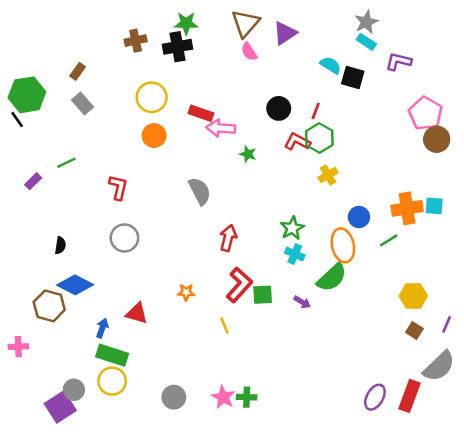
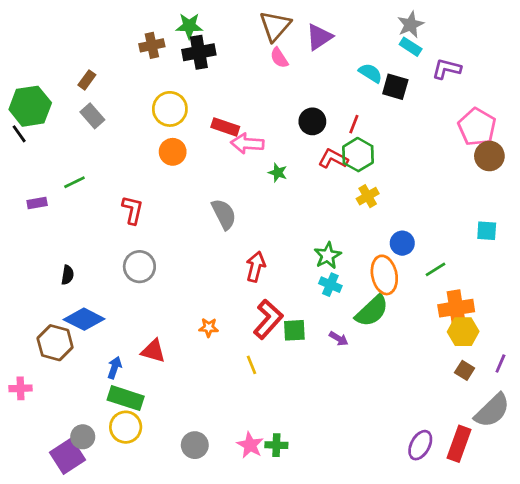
green star: (186, 23) -> (189, 26), moved
purple rectangle: (33, 181) -> (37, 203), turned 35
orange cross: (407, 208) -> (456, 308), moved

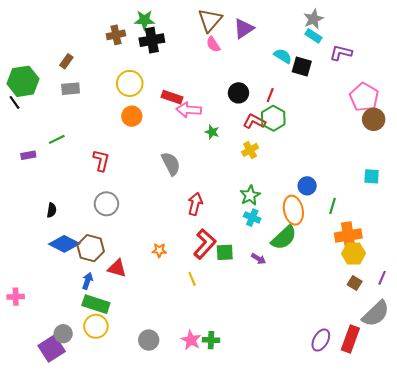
gray rectangle: (92, 116) -> (71, 89), turned -54
yellow cross: (368, 196) -> (250, 150), moved
green line: (435, 269) -> (332, 206), turned -42
brown hexagon: (55, 343) -> (91, 248), moved

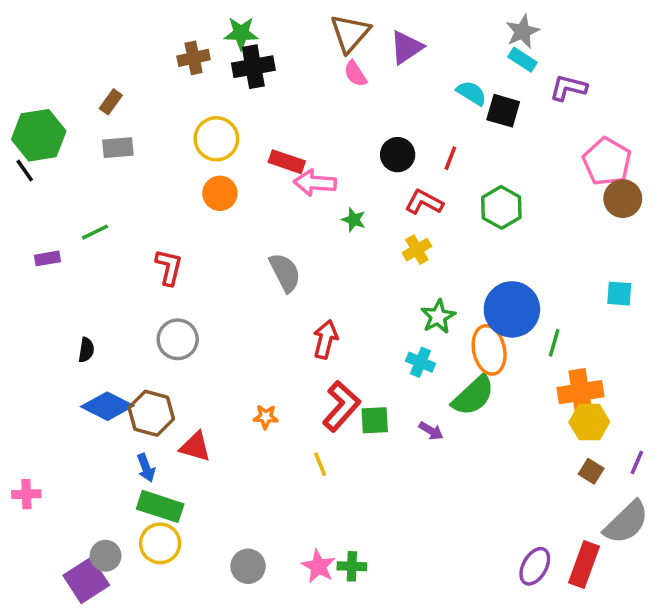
green hexagon: (273, 118) -> (501, 207), moved
blue circle: (307, 186) -> (512, 309), size x1.8
green star: (250, 195) -> (438, 316), moved
blue arrow: (87, 281) -> (146, 468), turned 140

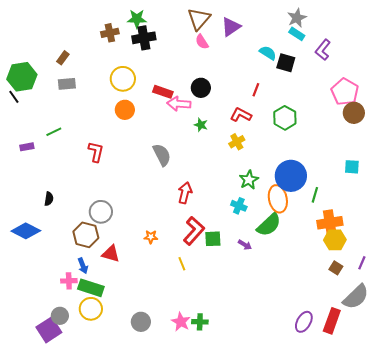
purple L-shape: (568, 88) -> (323, 50), turned -65
black circle: (398, 155) -> (201, 88), moved
gray circle: (178, 339) -> (101, 212), moved
blue diamond: (107, 406) -> (26, 231), moved
pink cross: (26, 494) -> (69, 281), moved

